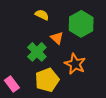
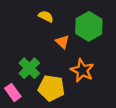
green cross: (37, 52) -> (29, 68), moved
yellow pentagon: (47, 80) -> (51, 88), turned 30

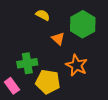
green cross: (29, 68) -> (27, 63), turned 36

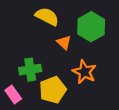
yellow semicircle: (43, 15) -> (47, 17), size x1.5
yellow pentagon: (48, 82) -> (53, 90), turned -30

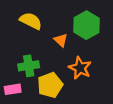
yellow semicircle: (47, 17) -> (31, 21), moved
pink rectangle: (13, 94) -> (13, 89), turned -63

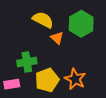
yellow semicircle: (31, 21) -> (43, 20), moved
orange star: (80, 68) -> (75, 79), moved

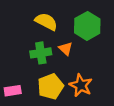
orange triangle: (57, 38) -> (66, 49), moved
green cross: (27, 62) -> (41, 53), moved

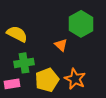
yellow semicircle: (46, 22) -> (17, 34), moved
green cross: (41, 53) -> (24, 63), moved

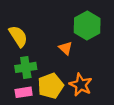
yellow semicircle: (17, 34) -> (18, 36), turned 30
pink rectangle: (12, 84) -> (24, 92), moved

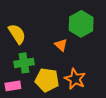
yellow pentagon: (51, 86) -> (47, 80), turned 30
pink rectangle: (24, 92) -> (13, 86), moved

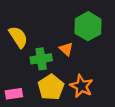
green cross: (24, 63) -> (41, 59), moved
yellow pentagon: (47, 80) -> (51, 87), turned 30

